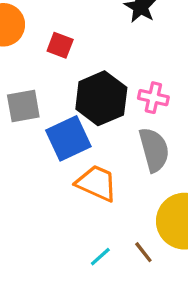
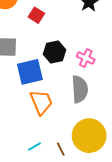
black hexagon: (101, 98) -> (54, 52), size x0.7
orange trapezoid: (97, 183) -> (41, 102), turned 32

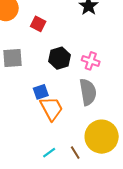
blue square: (30, 72) -> (41, 92), moved, size x0.6

